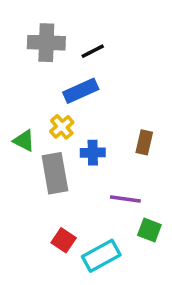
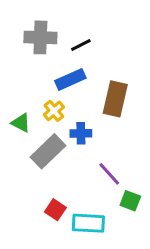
brown rectangle: (144, 142) -> (115, 99), moved, size x1.6
gray rectangle: (55, 173) -> (48, 151), turned 56
purple line: (125, 199) -> (109, 174), turned 40
cyan rectangle: (101, 256) -> (88, 223), turned 32

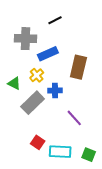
gray cross: (40, 37) -> (25, 39), moved
black line: (81, 45) -> (55, 20), moved
green square: (130, 201) -> (89, 155), moved

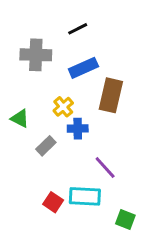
blue rectangle: (48, 54) -> (83, 68), moved
yellow cross: (37, 75) -> (63, 107), moved
gray rectangle: (33, 103) -> (46, 146), size x0.6
cyan rectangle: (60, 152) -> (85, 196), moved

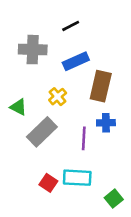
blue cross: (78, 129) -> (106, 123), moved
gray rectangle: (46, 146) -> (42, 132), size x1.6
purple line: (105, 168) -> (84, 138), moved, turned 45
green square: (125, 220) -> (114, 199), turned 30

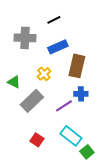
purple line: (84, 138) -> (64, 106), turned 54
cyan rectangle: (77, 178) -> (71, 136), moved, turned 35

